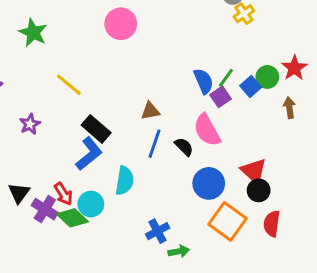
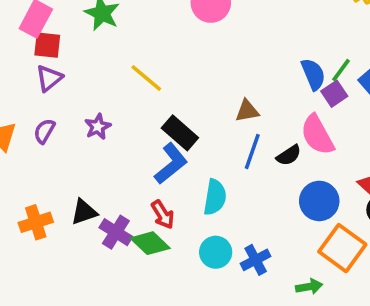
black semicircle: (184, 147) -> (289, 155), turned 102
black triangle: (19, 193) -> (84, 212), turned 35
red arrow: (63, 194) -> (163, 215), moved
cyan circle: (91, 204) -> (216, 252), moved
green arrow: (179, 251) -> (309, 287), moved

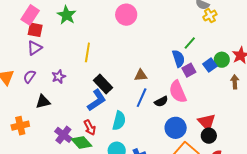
green line: (341, 70) -> (190, 43), moved
yellow line: (146, 78) -> (87, 52), turned 54
black triangle: (84, 212) -> (43, 102), moved

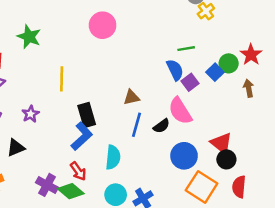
green line: (190, 43) -> (186, 49), turned 48
black rectangle: (103, 84) -> (87, 115), turned 36

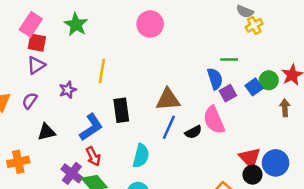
brown triangle: (131, 97) -> (168, 99), size x1.5
purple star: (31, 114) -> (68, 90), moved
blue L-shape: (82, 136) -> (91, 127), moved
blue circle: (184, 156) -> (276, 163), moved
red arrow: (78, 171) -> (93, 156), moved

